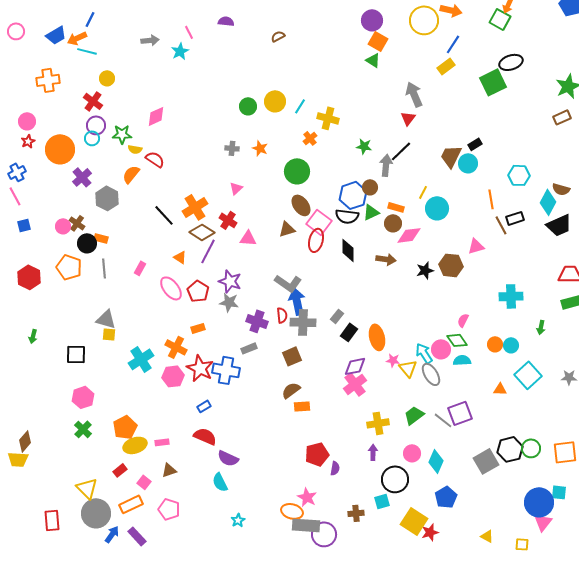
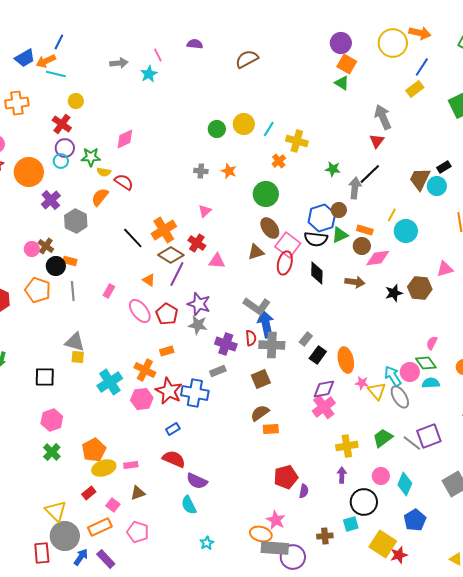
brown semicircle: (278, 36) -> (247, 59), size x1.6
red rectangle: (52, 520) -> (42, 553), moved

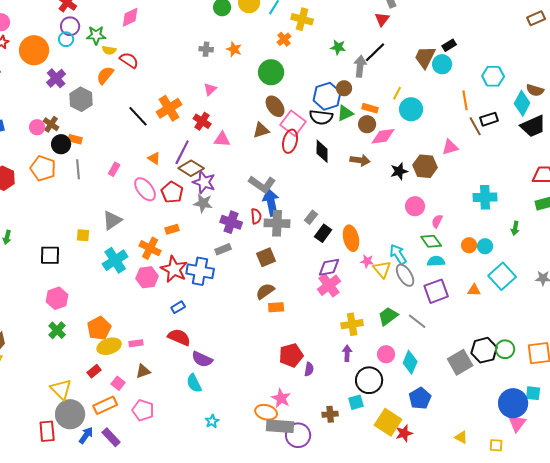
brown diamond: (171, 255) -> (191, 168), moved
gray triangle: (75, 342) -> (112, 220), moved, turned -50
pink circle: (410, 372) -> (415, 206), moved
purple square: (429, 436) -> (436, 291), moved

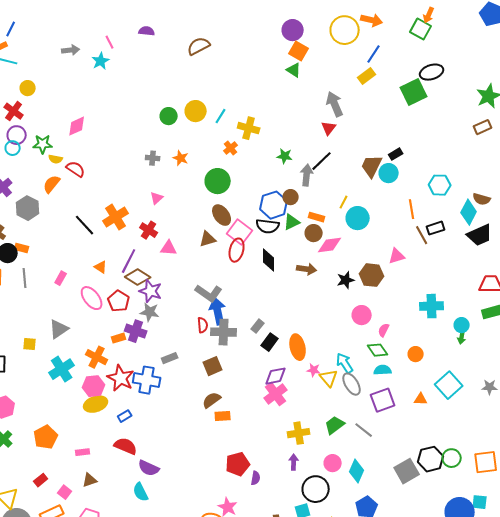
purple cross: (231, 222) -> (136, 331), moved
cyan circle: (485, 246) -> (462, 325), moved
yellow ellipse: (109, 346) -> (96, 404), moved

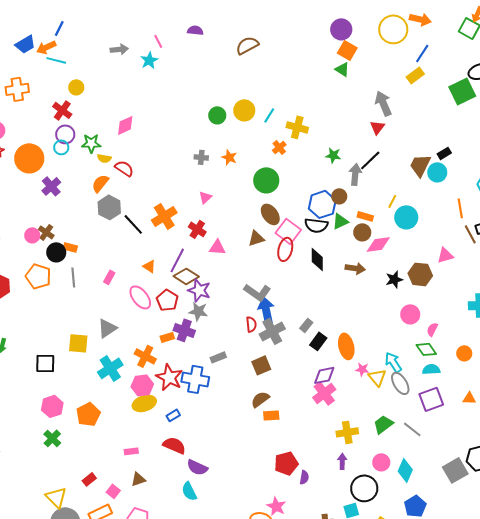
gray hexagon: (28, 208) -> (109, 207), moved
gray cross: (224, 332) -> (272, 331), turned -30
yellow square: (30, 344) -> (78, 343), size x1.5
orange pentagon: (46, 437) -> (88, 414), moved

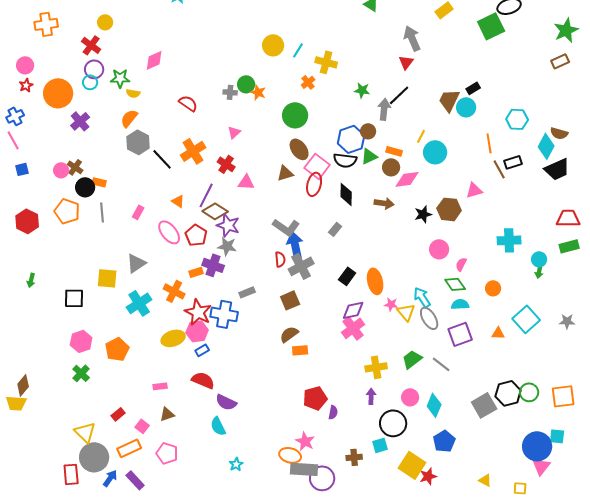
green circle: (217, 115) -> (246, 84), moved
red semicircle: (124, 168) -> (188, 103), moved
gray rectangle: (306, 325) -> (335, 229), moved
pink hexagon: (142, 385) -> (197, 331), moved

